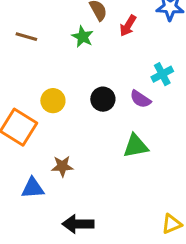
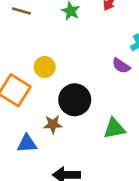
black circle: (103, 99) -> (75, 100), moved, size x1.5
green triangle: (136, 146) -> (114, 128), moved

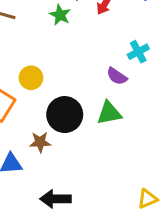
green triangle: (114, 128) -> (109, 113), moved

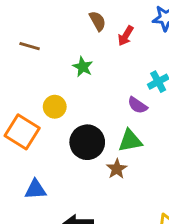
green star: (60, 15) -> (83, 67), moved
brown star: (40, 142) -> (117, 169), moved, turned -30

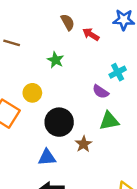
red arrow: (126, 36) -> (91, 34), turned 91
green triangle: (130, 141) -> (109, 121), moved
blue triangle: (35, 190) -> (47, 157), moved

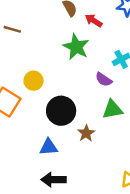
green star: (55, 60) -> (76, 47), moved, size x1.5

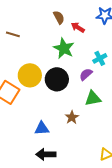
purple semicircle: (104, 79) -> (86, 74), turned 104
yellow circle: (34, 81) -> (30, 75), size x1.5
black circle: (61, 111) -> (57, 79), moved

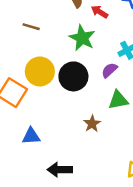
brown line: (13, 34) -> (31, 27), moved
blue triangle: (42, 128) -> (31, 136), moved

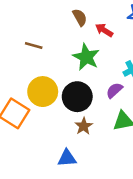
brown star: (92, 124) -> (84, 126), moved
blue triangle: (31, 136) -> (67, 158), moved

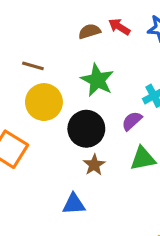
brown semicircle: (80, 17) -> (89, 31), turned -78
red arrow: (104, 30) -> (119, 27), moved
yellow circle: (43, 92) -> (44, 102), moved

